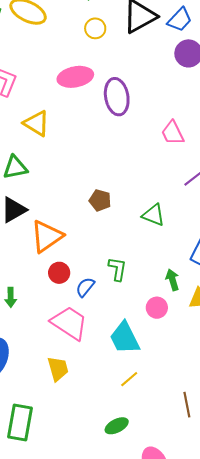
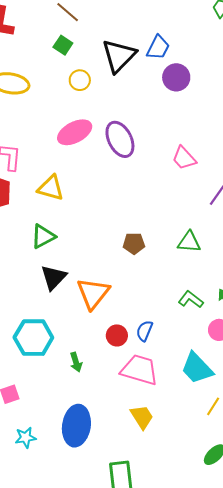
green L-shape: (117, 269) -> (191, 299), moved, turned -45
red circle: (59, 273) -> (117, 335), moved

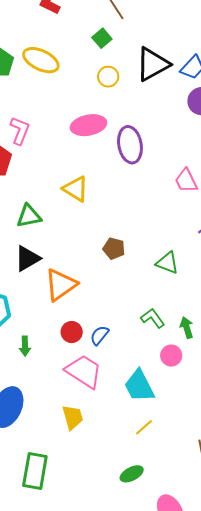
yellow triangle: (51, 188) -> (76, 189), moved

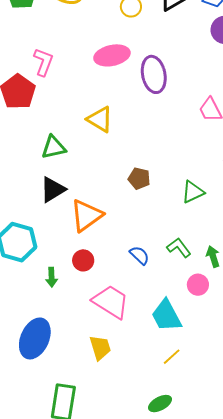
green triangle: (167, 263) -> (193, 192), turned -45
red circle: (72, 332) -> (83, 260), moved
blue semicircle: (99, 335) -> (139, 255), moved, turned 95

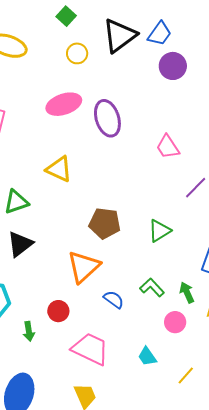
brown pentagon: (139, 178) -> (105, 223), size x1.4
orange triangle: (86, 215) -> (84, 267), moved
cyan trapezoid: (166, 316) -> (147, 356), size x0.6
yellow line: (172, 357) -> (186, 375), moved

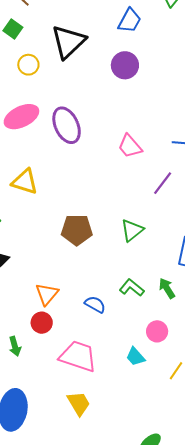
blue trapezoid: (160, 34) -> (130, 21), moved
orange triangle: (84, 267) -> (47, 294), moved, size x0.7
pink circle: (175, 322) -> (157, 331), moved

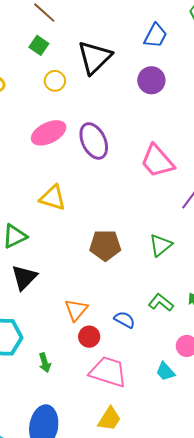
pink trapezoid: (130, 146) -> (157, 161), size x1.4
red circle: (42, 323) -> (89, 337), moved
yellow trapezoid: (79, 403) -> (109, 419), turned 64

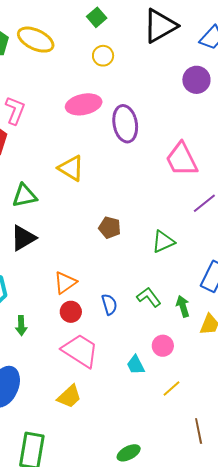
black triangle: (95, 57) -> (160, 26), moved
brown pentagon: (105, 245) -> (110, 228), size x0.7
blue semicircle: (125, 320) -> (109, 304), turned 30

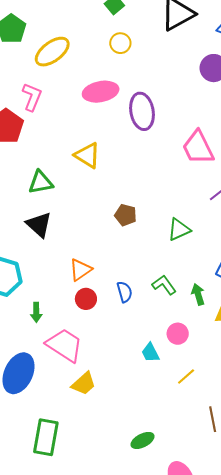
yellow ellipse: (36, 40) -> (52, 52), moved, turned -63
black triangle: (23, 238) -> (39, 225), turned -48
pink trapezoid: (80, 351) -> (64, 345), moved

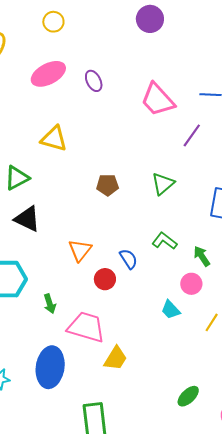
purple ellipse: (142, 111) -> (94, 81), size x0.6
green arrow: (198, 294) -> (202, 256), moved
red circle: (86, 299) -> (105, 279), moved

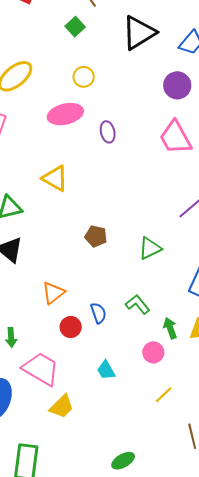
yellow circle: (53, 22) -> (84, 77), moved
pink trapezoid: (158, 100) -> (175, 138), moved
cyan trapezoid: (171, 310) -> (106, 370), moved

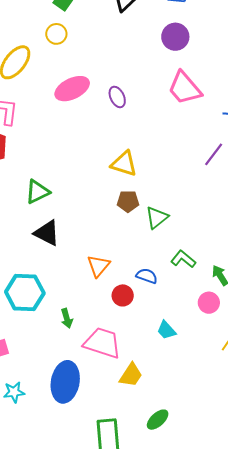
yellow circle: (84, 77) -> (56, 34), moved
yellow triangle: (55, 178) -> (124, 164), moved
green triangle: (150, 248) -> (157, 218), moved
blue semicircle: (98, 313) -> (147, 276), turned -40
green ellipse: (123, 461) -> (158, 420), moved

